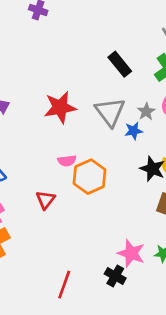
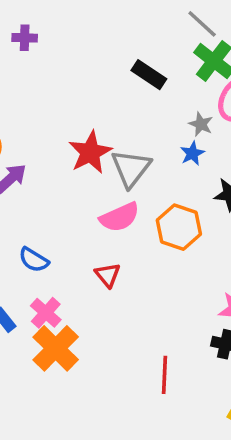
gray triangle: (110, 112) -> (131, 168), moved, turned 32
pink semicircle: (67, 161) -> (120, 217), size x1.6
orange hexagon: (90, 177) -> (179, 227), moved

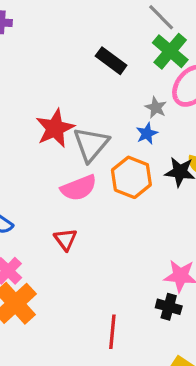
orange hexagon: (179, 227) -> (131, 177), moved

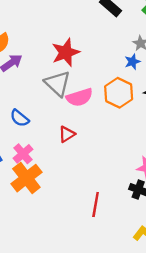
gray triangle: (91, 144) -> (58, 84), moved, turned -32
red triangle: (65, 239) -> (67, 134), turned 30

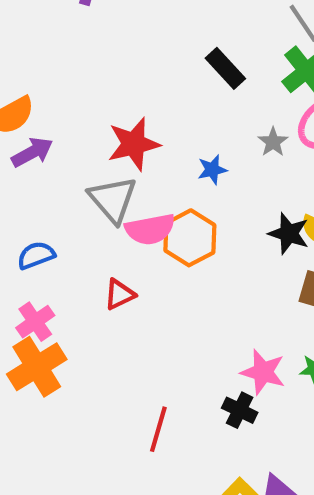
blue star: (132, 62) -> (212, 170), moved
orange hexagon: (119, 93) -> (190, 238), moved
blue semicircle: (20, 118) -> (36, 255), turned 114

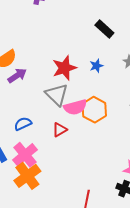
blue star: (212, 170) -> (96, 66), moved
red triangle: (120, 294) -> (60, 130), moved
pink cross: (35, 322) -> (25, 155), size x1.4

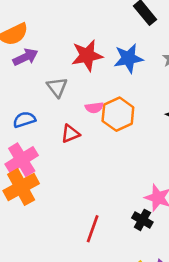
blue star: (96, 66) -> (128, 58), size x1.6
gray triangle: (57, 95) -> (57, 87), moved, size x0.7
pink semicircle: (75, 107) -> (94, 108), size x0.6

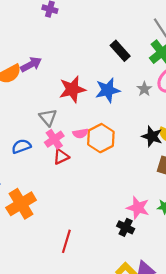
purple arrow: (25, 57) -> (31, 64), moved
pink cross: (22, 160) -> (54, 139), moved, size x0.7
red line: (93, 229) -> (66, 241), moved

